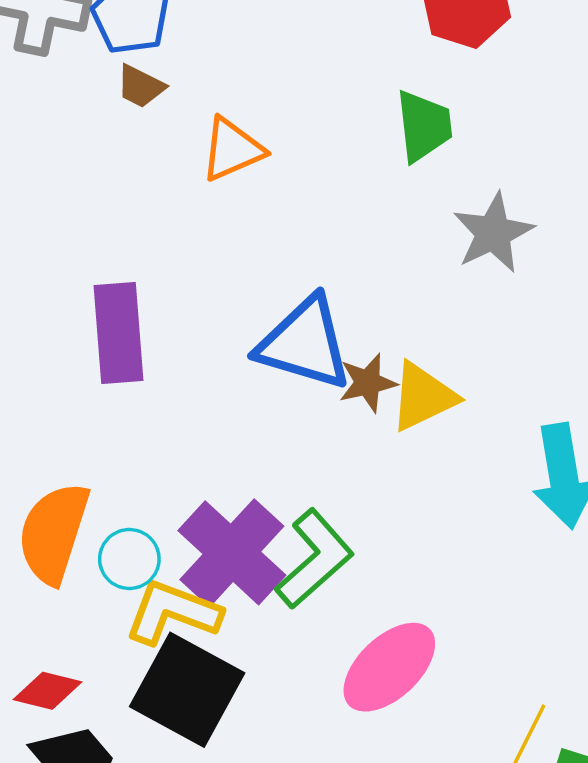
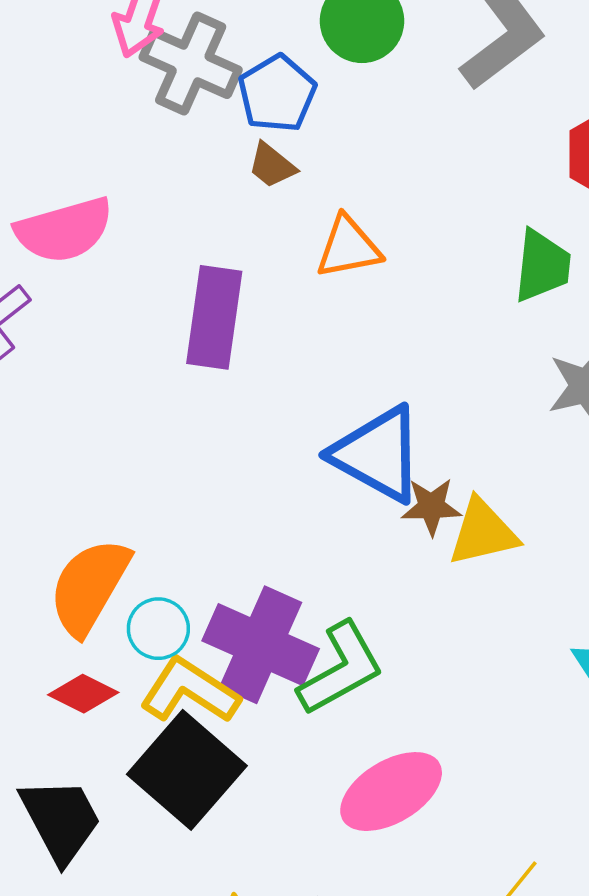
purple rectangle: (118, 333) -> (214, 317), moved
purple cross: (232, 553) -> (261, 645), turned -31
red diamond: (48, 691) -> (83, 694), moved

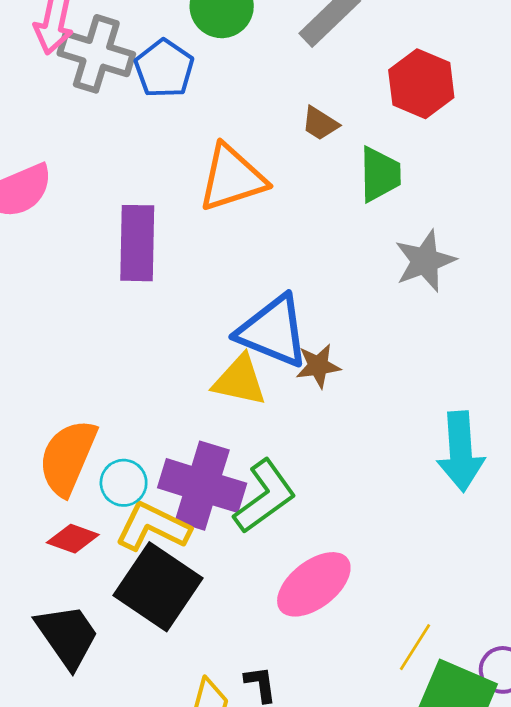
brown trapezoid: (272, 165) -> (320, 123), moved
orange triangle: (348, 247) -> (232, 178), size x1.4
yellow triangle: (483, 532) -> (240, 380), moved, turned 32

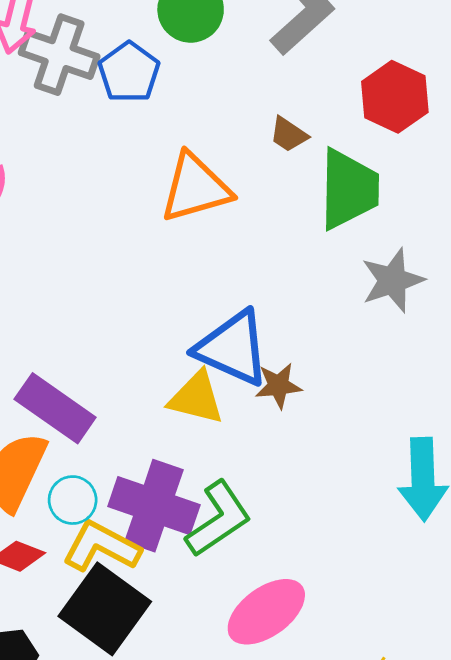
green trapezoid: (380, 174) -> (349, 189), size x1.4
purple rectangle: (137, 243) -> (55, 408), moved, turned -58

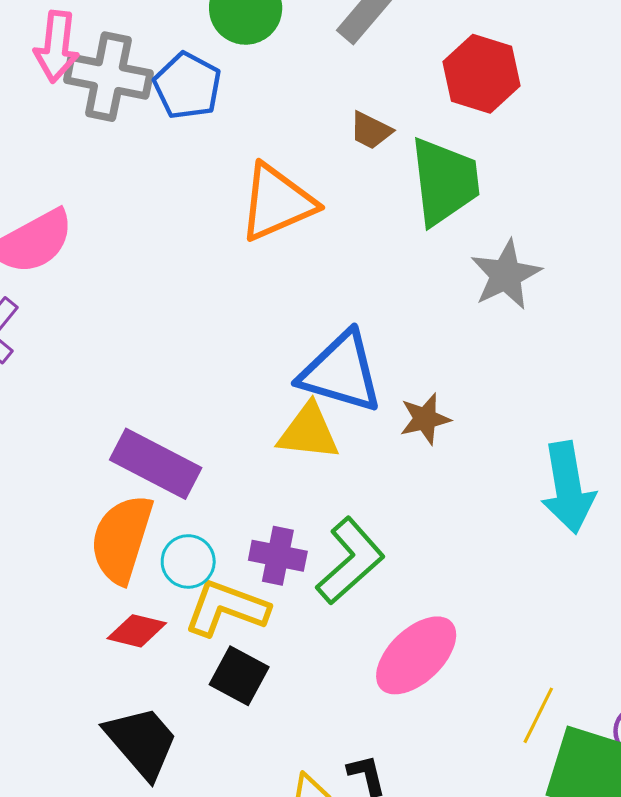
brown star: (278, 386) -> (425, 419), moved
purple cross: (154, 506) -> (278, 556), size x0.6
black square: (105, 609) -> (239, 676), size x0.6

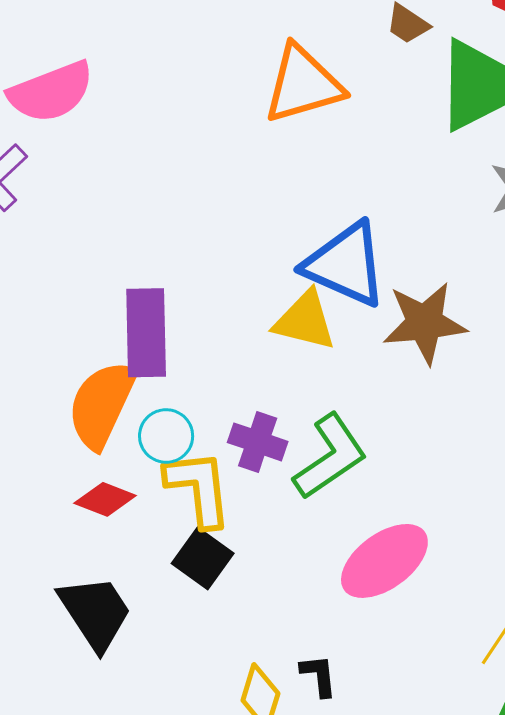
brown star: (425, 419) -> (425, 323), size x1.6
purple rectangle: (156, 464) -> (146, 333), turned 54
yellow L-shape: (226, 608) -> (199, 488), turned 56

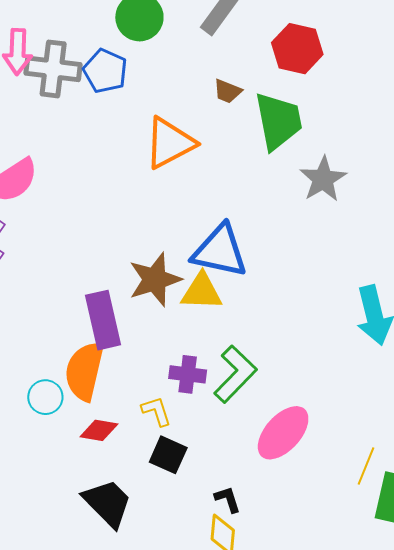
brown star: (425, 323) -> (155, 280), moved
cyan circle: (166, 436) -> (45, 397), moved
yellow L-shape: (199, 488) -> (156, 411), size x0.6
black L-shape: (319, 675) -> (228, 499), moved

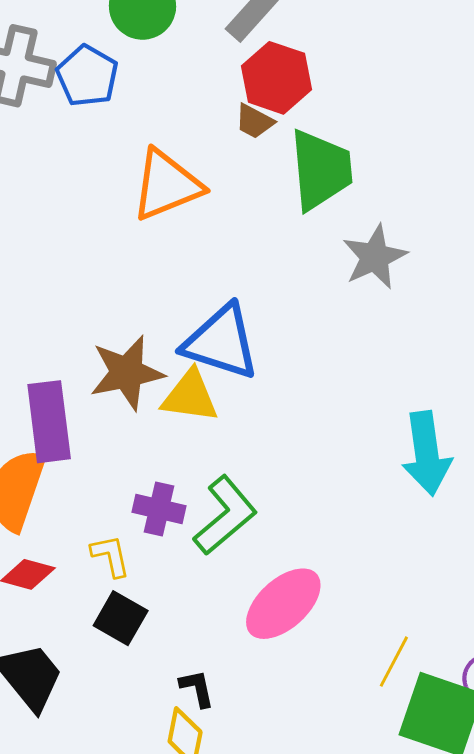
red hexagon: (297, 49) -> (276, 78), moved

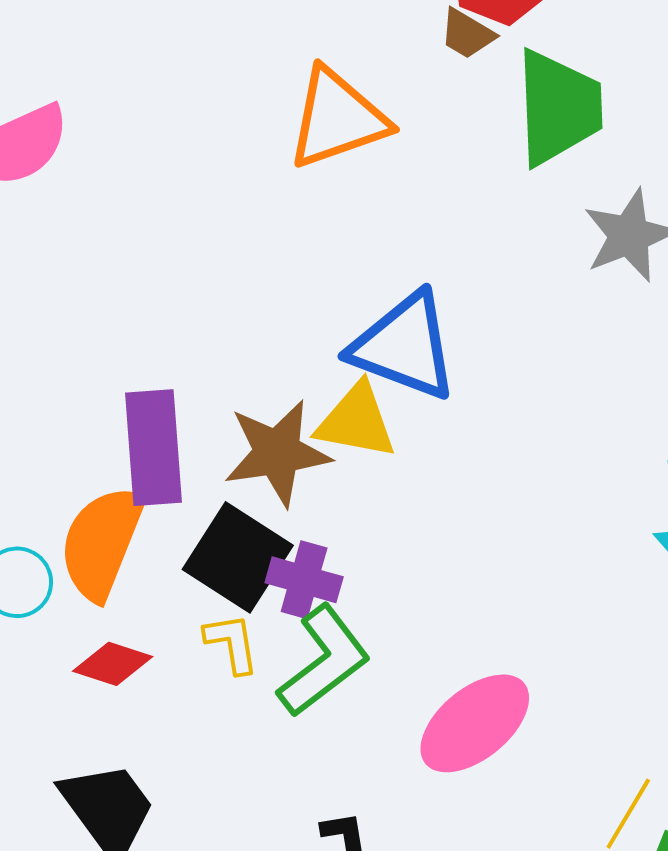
brown star: (127, 373) -> (277, 453), moved
green L-shape: (225, 515) -> (324, 661), moved
black square: (121, 618) -> (238, 557), moved, size x1.4

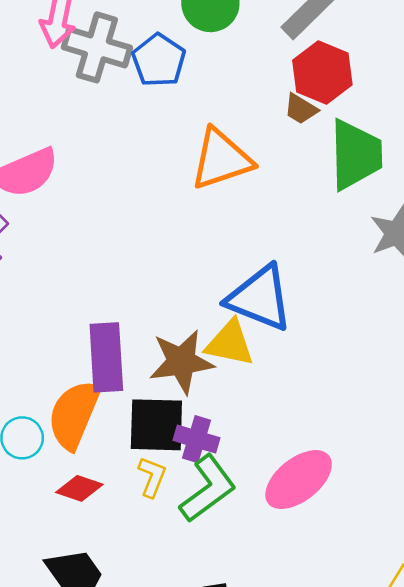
black square: (238, 557) -> (156, 425), turned -32
yellow L-shape: (232, 643) -> (152, 477), turned 30
pink ellipse: (475, 723) -> (299, 480), moved

